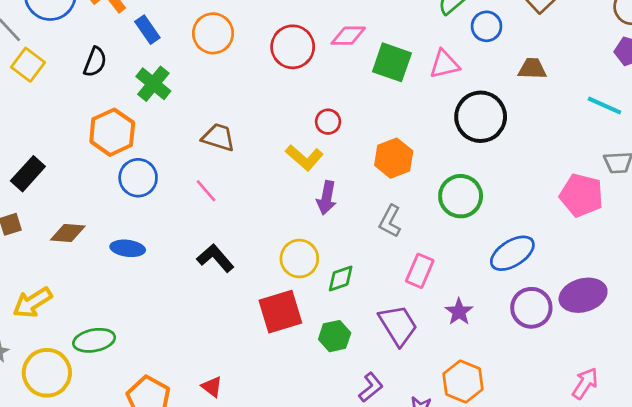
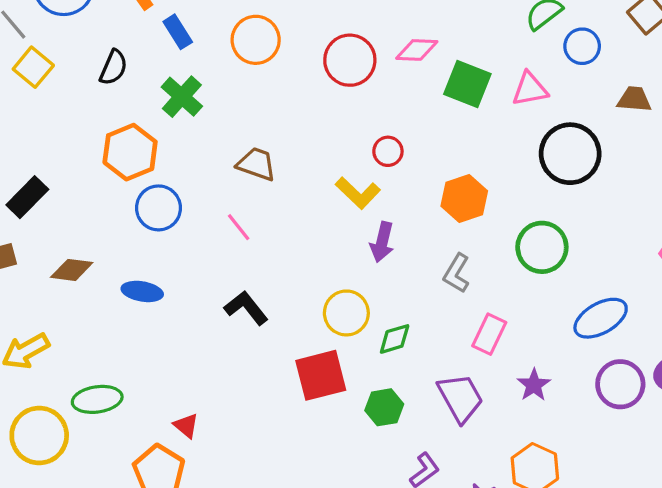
red triangle: (212, 387) -> (186, 426), moved

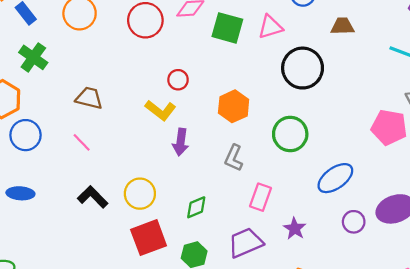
yellow circle: (346, 313) -> (140, 194), moved
purple circle: (620, 384) -> (354, 222), size x0.7
purple trapezoid: (460, 398) -> (245, 243), turned -78

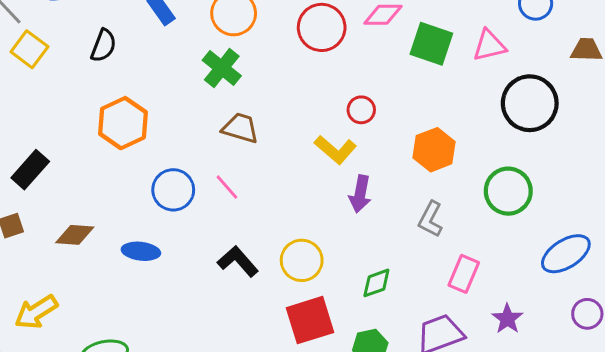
green cross: (33, 57) -> (222, 68), moved
blue circle: (26, 135) -> (173, 190), moved

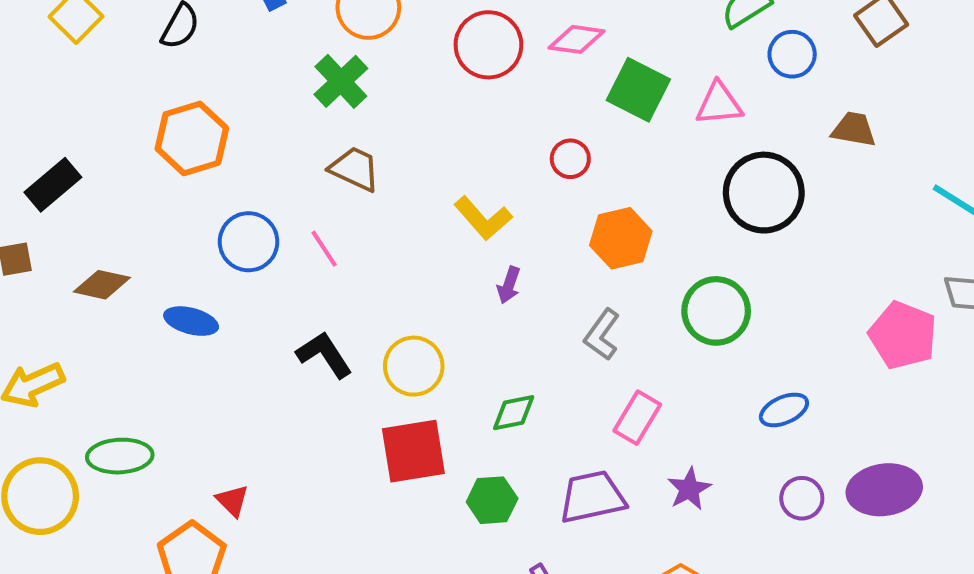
red circle: (361, 110) -> (570, 159), moved
purple arrow: (360, 194) -> (509, 285), size x0.7
blue ellipse: (566, 254) -> (784, 410), size x0.7

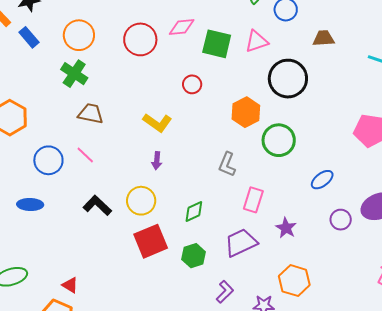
orange hexagon: (621, 238) -> (246, 112), moved
purple arrow: (509, 285) -> (157, 161), moved

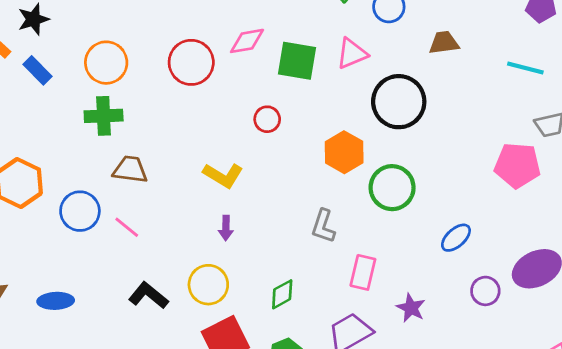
green cross: (74, 74) -> (104, 116), turned -32
blue circle: (48, 160) -> (80, 211), moved

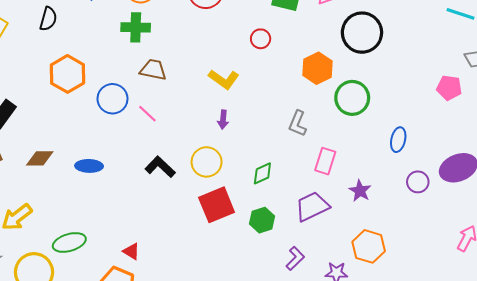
pink pentagon: (517, 165) -> (449, 88), size x0.7
blue ellipse: (456, 238) -> (398, 140), turned -40

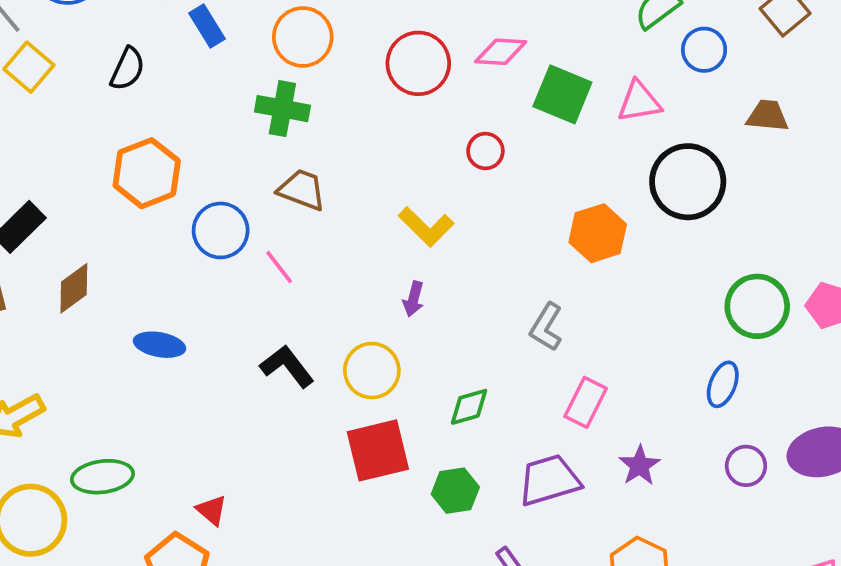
red circle: (261, 39) -> (485, 151), moved
green circle: (352, 98) -> (757, 306), moved
brown diamond: (40, 158) -> (74, 288), moved, turned -44

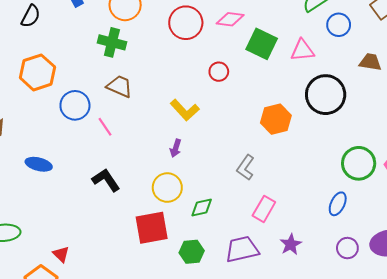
yellow circle: (372, 371) -> (167, 188), moved

